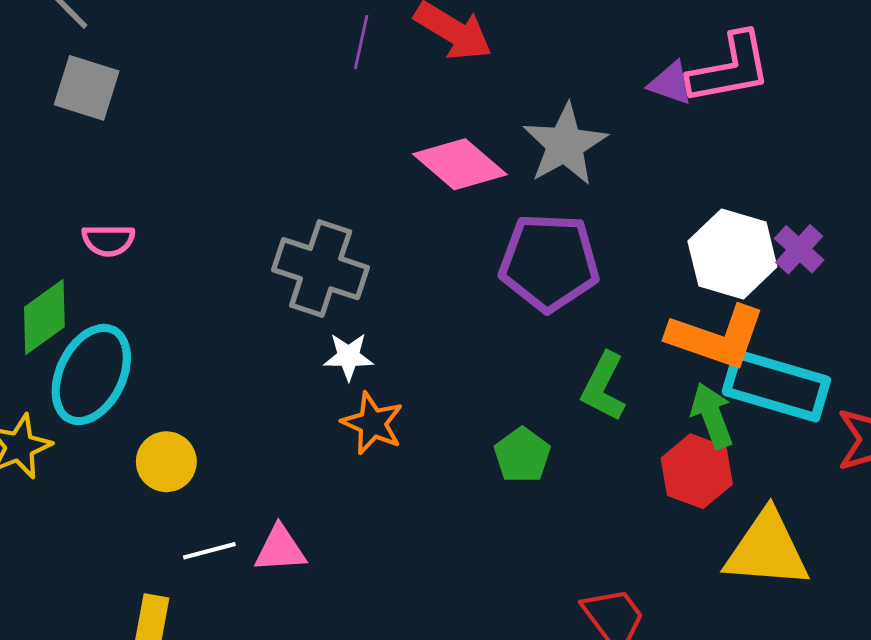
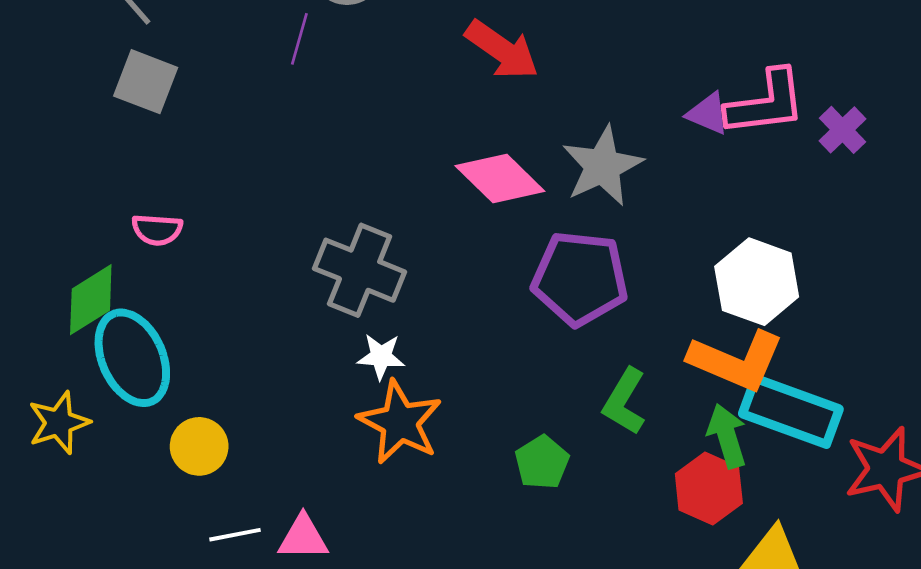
purple line: (361, 42) -> (299, 39), moved
purple cross: (799, 249) -> (843, 130), moved
cyan ellipse: (91, 374) -> (132, 358), turned -54
orange star: (373, 423) -> (400, 422), size x1.4

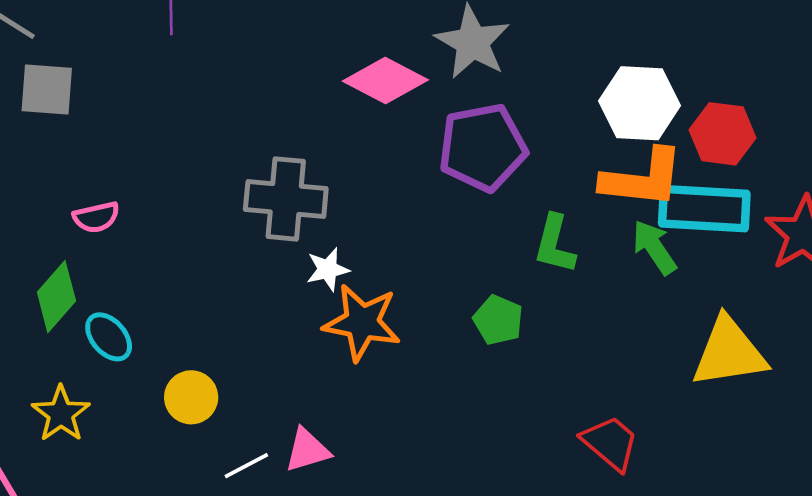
cyan ellipse: (132, 358) -> (109, 337), size x0.6
red hexagon: (709, 488) -> (723, 134), moved

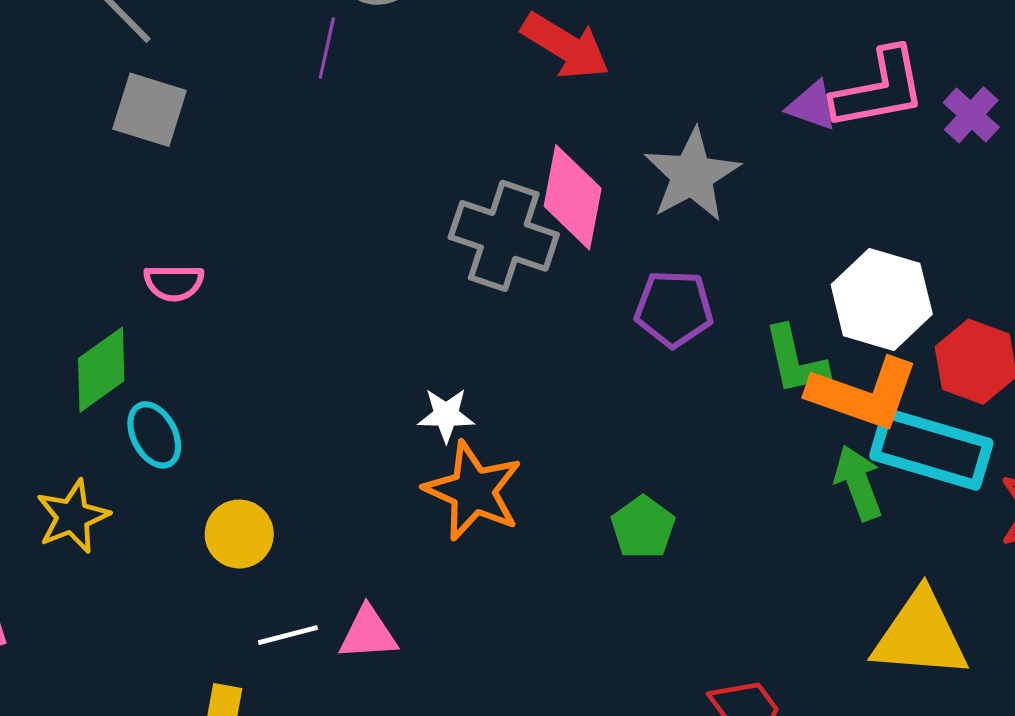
pink diamond: (385, 81) -> (573, 197), turned 60
purple pentagon: (483, 147) -> (674, 309), size x0.7
gray cross: (286, 199) -> (504, 236), moved
green L-shape: (555, 244) -> (795, 360), moved, turned -40

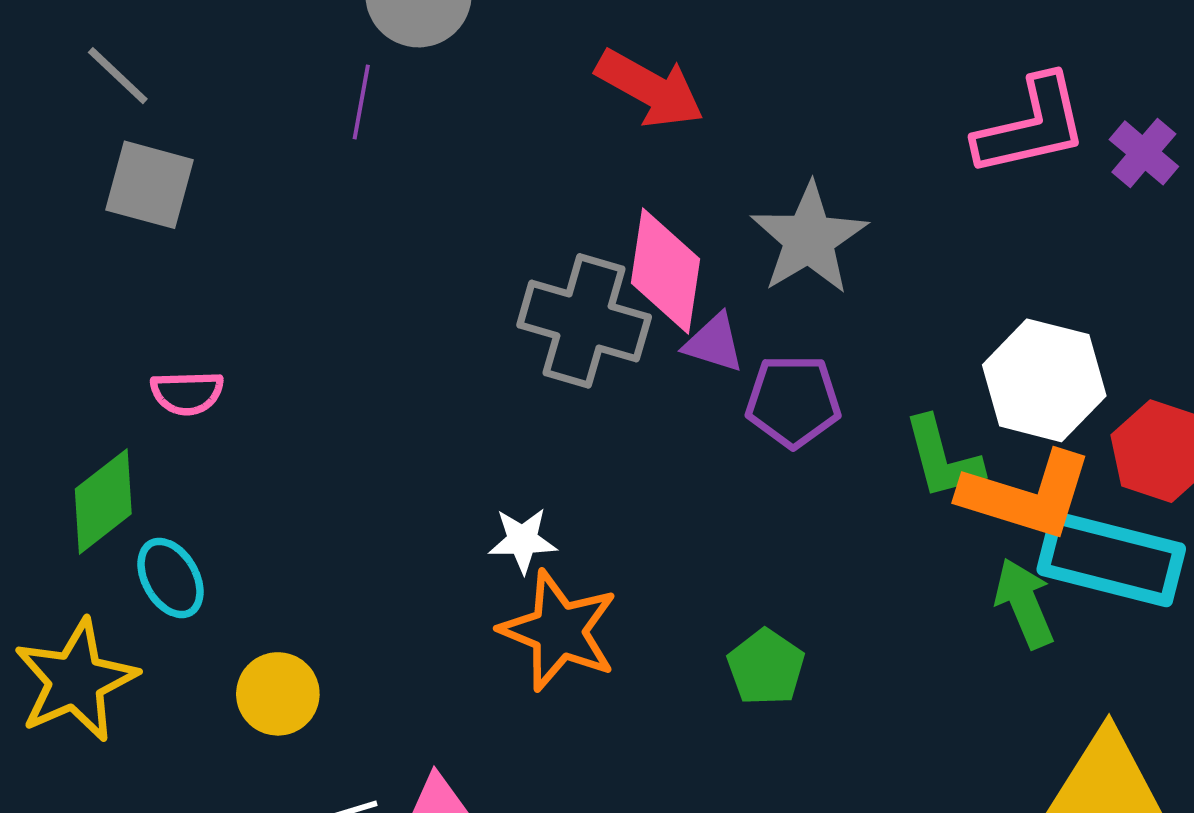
purple triangle: (812, 106) -> (714, 343), moved
yellow star: (73, 516) -> (76, 680), size x1.4

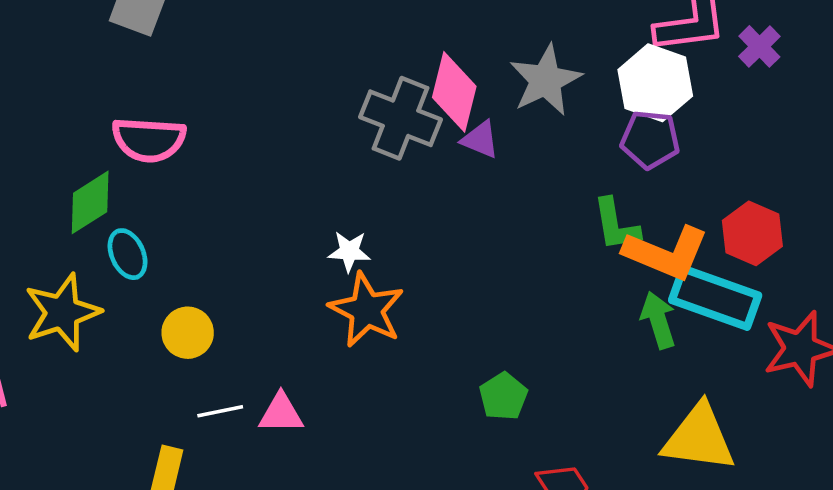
white hexagon: (1044, 380) -> (655, 83), moved
pink semicircle: (187, 393) -> (149, 140), size x1.6
purple pentagon: (793, 401) -> (650, 140), moved
green pentagon: (766, 667) -> (503, 396), moved

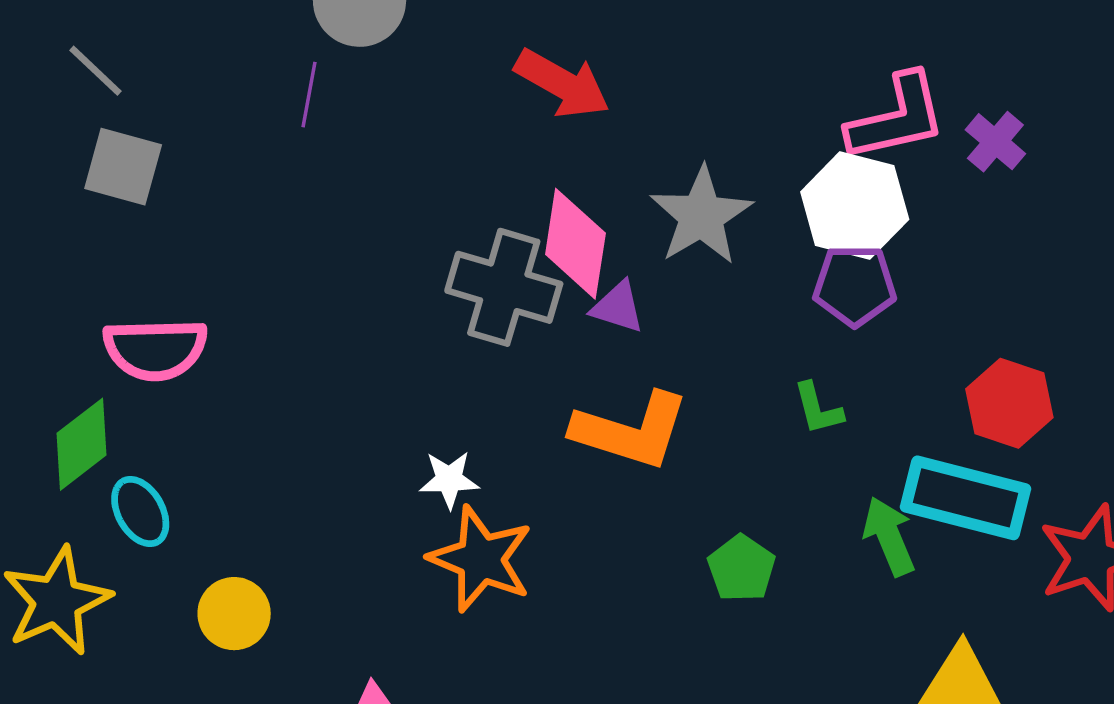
green L-shape: (616, 225) -> (818, 409), size x0.7
orange L-shape: (666, 253) -> (631, 431), moved
green pentagon: (503, 396) -> (741, 568), moved

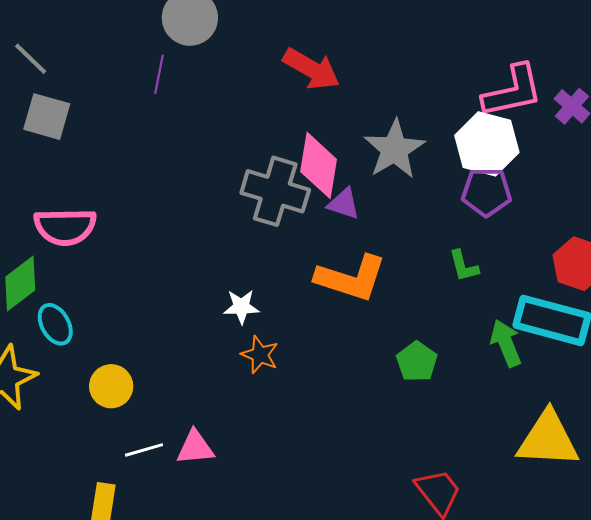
orange star: (481, 559) -> (260, 355), size x0.6

